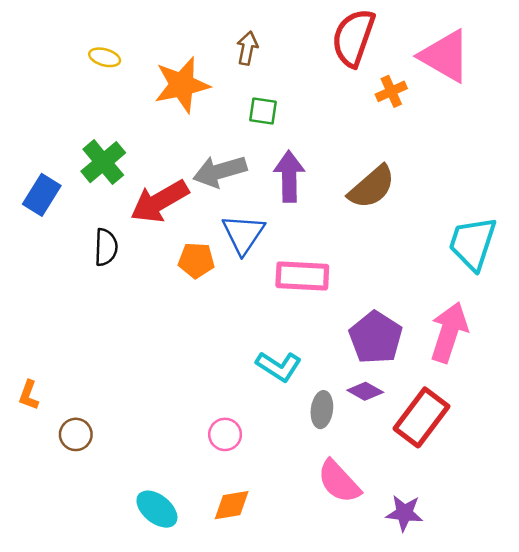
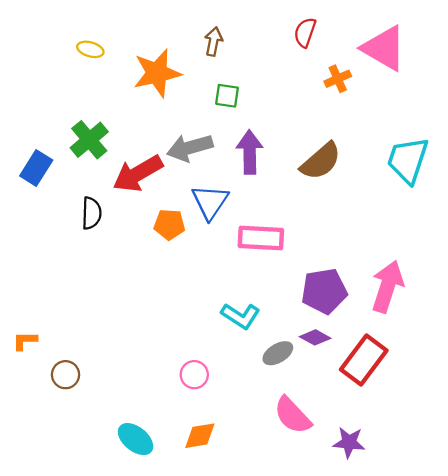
red semicircle: (353, 38) -> (305, 32), size x0.6
cyan trapezoid: (473, 243) -> (408, 160), moved
purple pentagon: (376, 338) -> (324, 291), turned 30
orange L-shape: (29, 395) -> (25, 341), turned 70
gray ellipse: (322, 410) -> (278, 353), turned 52

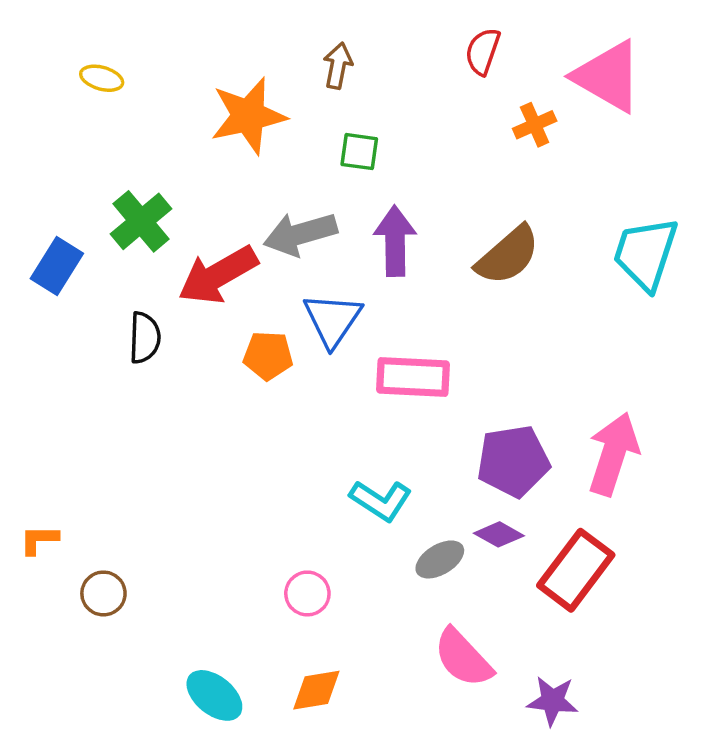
yellow ellipse: (90, 49) -> (102, 78), moved

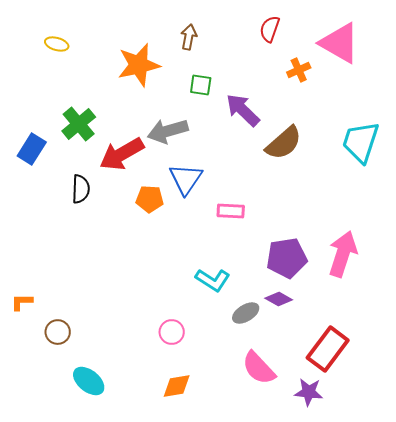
purple arrow: (395, 241) -> (243, 110), moved, turned -45
pink rectangle: (413, 377) -> (231, 211), size x0.7
red rectangle: (576, 570) -> (328, 349), moved
cyan ellipse: (214, 695) -> (89, 381), moved

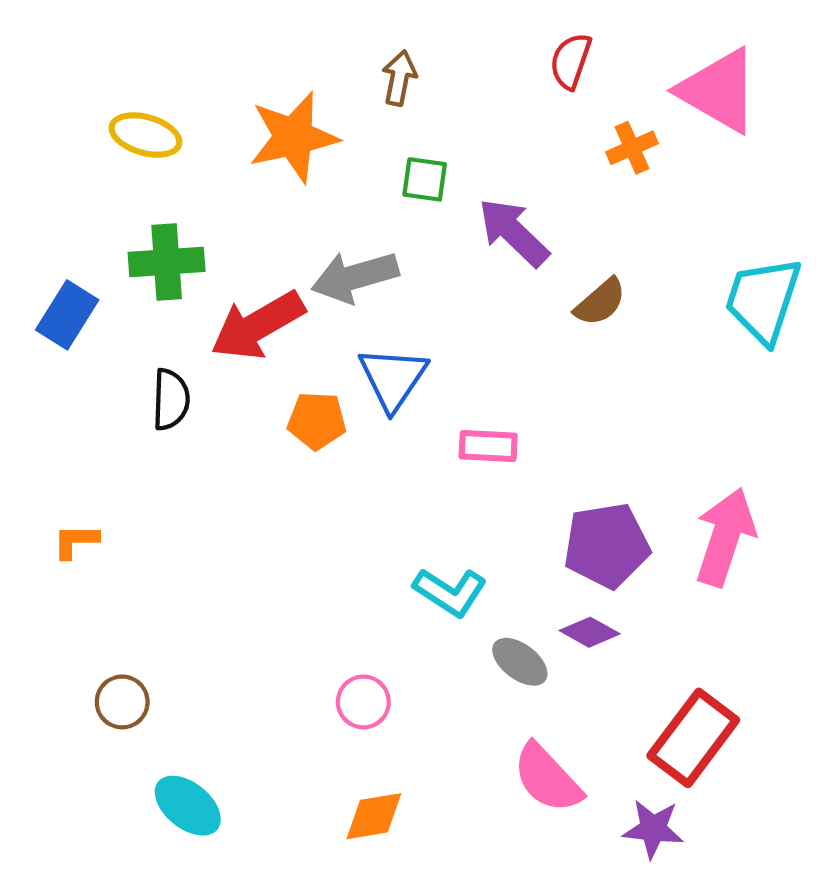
yellow ellipse: (57, 44) -> (145, 135), moved, size x1.4
green cross: (79, 124) -> (167, 262), turned 36
brown semicircle: (284, 143) -> (600, 302), size x0.7
orange L-shape: (22, 302) -> (76, 541), moved
gray ellipse: (246, 313) -> (520, 662), turned 68

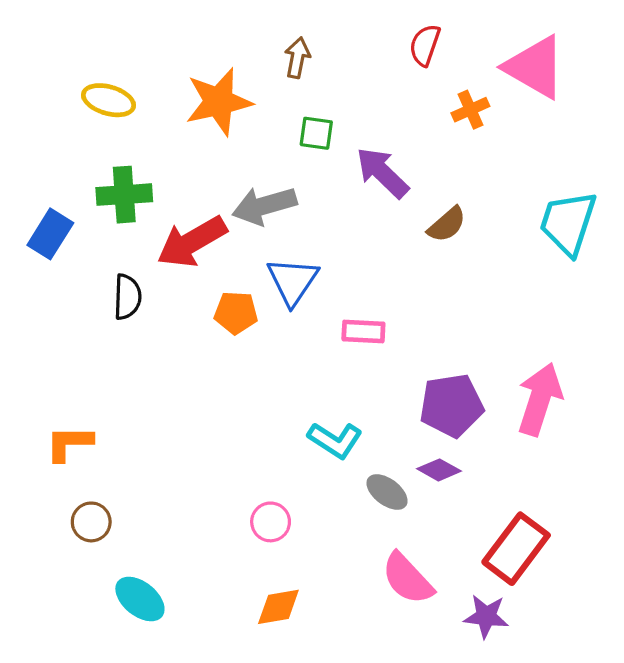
orange L-shape: (76, 541) -> (69, 443), moved, size x1.4

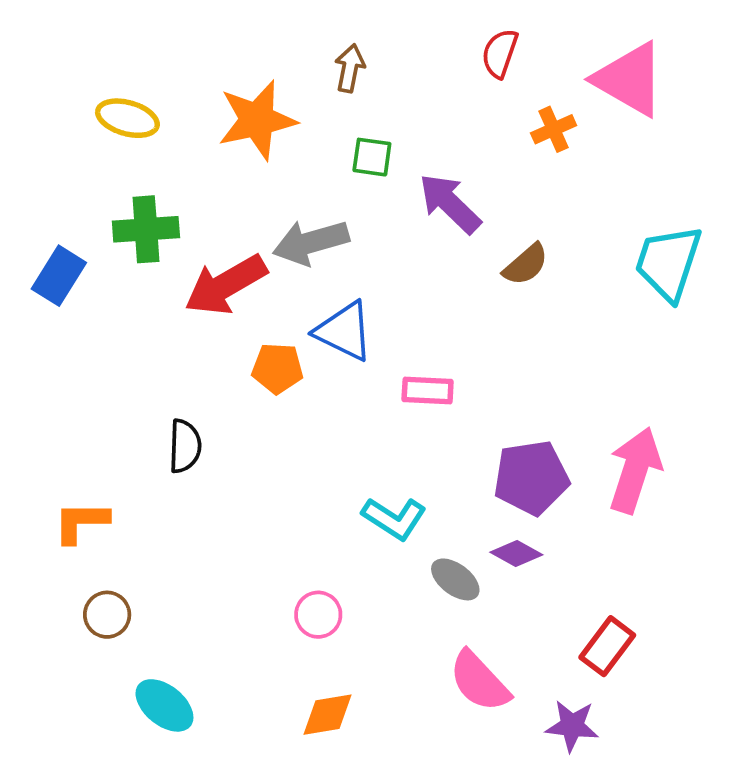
blue triangle: (293, 281) -> (344, 331), turned -38
black semicircle: (127, 297) -> (185, 446), moved
red rectangle: (516, 549) -> (607, 646), size x0.7

